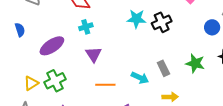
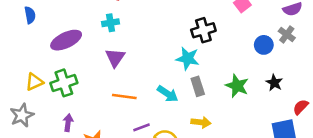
cyan star: (136, 19) -> (188, 58), moved

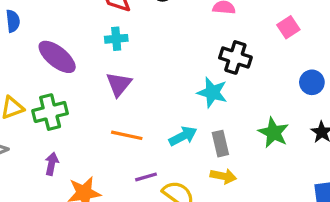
black cross: (203, 30) -> (235, 57), turned 30
purple ellipse: (66, 40) -> (57, 57), turned 60
gray rectangle: (198, 86) -> (220, 144), moved
cyan arrow: (168, 94) -> (183, 136), turned -65

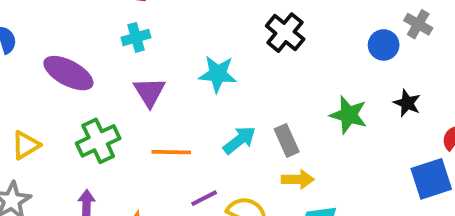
black cross: (235, 57) -> (285, 33), turned 32
cyan star: (212, 92) -> (218, 74), moved
green cross: (50, 112) -> (98, 141), moved

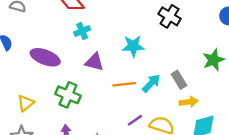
purple triangle: (150, 92) -> (94, 62), turned -36
green star: (349, 115) -> (214, 60), turned -30
green cross: (98, 141) -> (68, 95), turned -35
orange line: (171, 152) -> (124, 84), moved

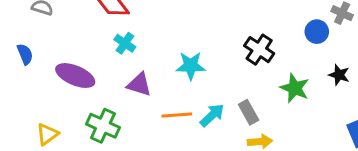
black cross: (170, 16) -> (259, 50), moved
cyan cross: (82, 31) -> (125, 43), turned -35
green star: (214, 60) -> (295, 88), turned -30

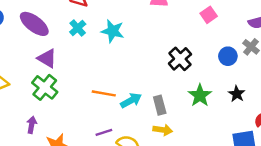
cyan star: (191, 66) -> (113, 31), moved
purple ellipse: (75, 76) -> (34, 24), moved
purple triangle: (139, 84) -> (47, 58), moved

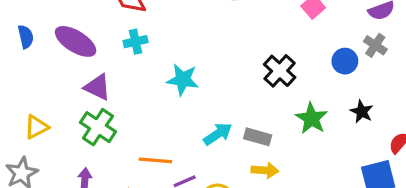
cyan cross: (78, 28) -> (136, 42), turned 35
cyan star: (113, 31) -> (183, 80), moved
orange line: (104, 93) -> (155, 160), moved
gray rectangle: (160, 105) -> (258, 137), turned -54

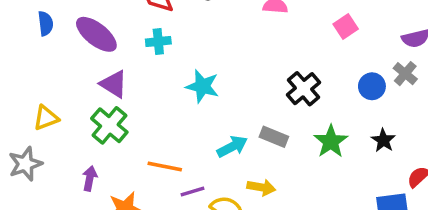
gray rectangle: (258, 137) -> (274, 137), moved
yellow arrow: (265, 170) -> (261, 187), moved

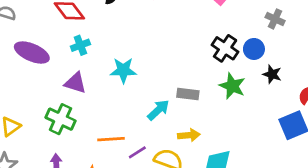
purple triangle: (114, 84) -> (75, 83), moved
blue circle: (372, 86) -> (254, 49), moved
black cross: (303, 89) -> (225, 48), moved

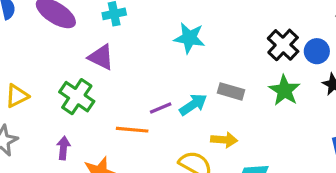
cyan star: (123, 70) -> (189, 38), moved
purple line: (137, 152) -> (161, 108), moved

